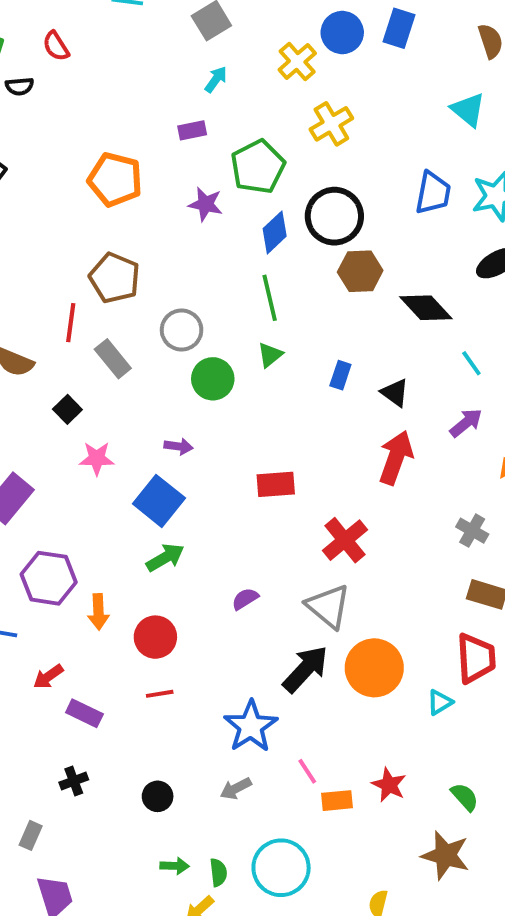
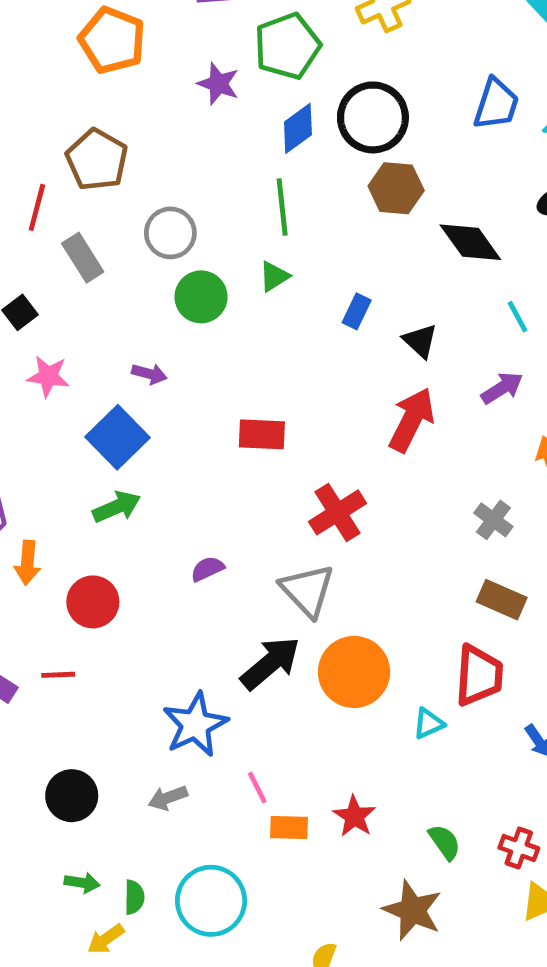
red line: (160, 694) -> (58, 675), moved
black circle: (158, 796) -> (72, 796), size x1.4

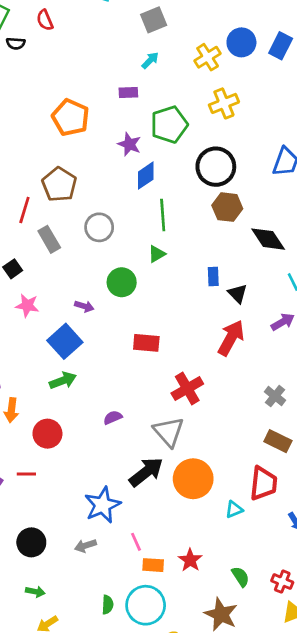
blue diamond: (298, 128) -> (146, 176), moved
green circle: (201, 297) -> (122, 282), moved
blue rectangle: (357, 311) -> (213, 277), moved, turned -30
green semicircle: (134, 897) -> (108, 605), moved
cyan circle: (211, 901) -> (146, 605), moved

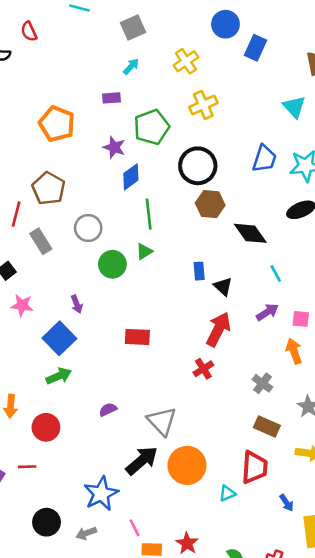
blue circle: (241, 42) -> (225, 24), moved
green circle: (122, 282) -> (112, 264), moved
purple arrow: (84, 306) -> (77, 304), turned 54
red cross: (187, 389) -> (203, 369), moved, size x0.7
black circle: (31, 542) -> (47, 522), moved

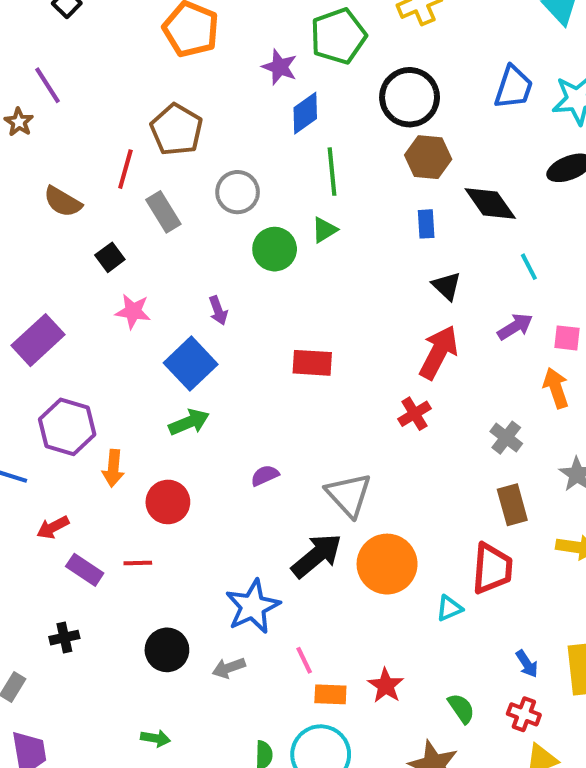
blue rectangle: (199, 271) -> (426, 224), moved
brown rectangle: (267, 426) -> (512, 505), turned 50
blue arrow: (287, 503) -> (527, 664), moved

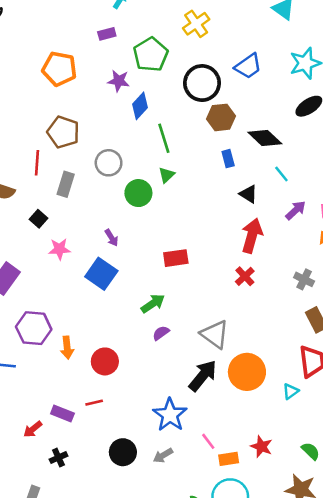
blue trapezoid: (513, 87) -> (248, 66), moved, turned 48
gray rectangle: (163, 212) -> (66, 184), turned 60
cyan line: (529, 267) -> (281, 174), moved
green arrow: (189, 422) -> (153, 303), moved
red arrow: (53, 527) -> (33, 429), moved

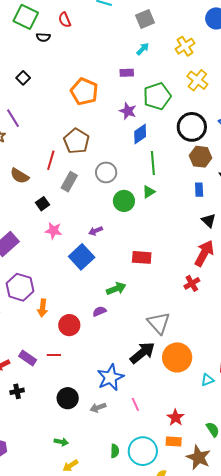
yellow cross: (196, 24) -> (197, 80), turned -30
purple arrow: (112, 238) -> (96, 231), turned 88
purple semicircle: (161, 333) -> (99, 311), moved
orange rectangle: (229, 459) -> (174, 441), moved

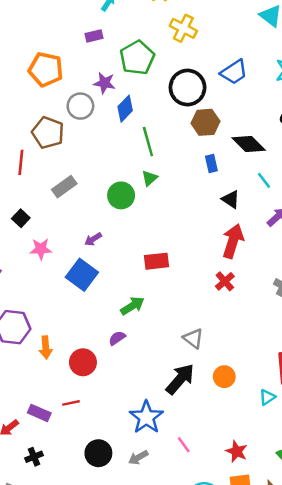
gray circle: (106, 172) -> (80, 106), moved
gray rectangle: (69, 182) -> (64, 187), moved, turned 36
gray triangle: (159, 323) -> (193, 338), size x0.7
orange circle: (177, 357) -> (224, 377), size x0.6

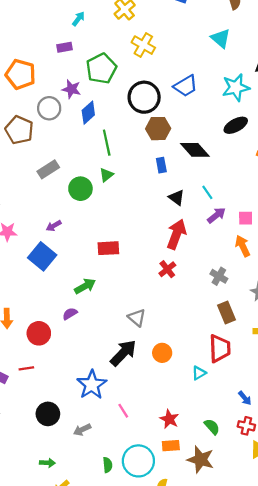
cyan line: (264, 180) -> (207, 192), moved
gray rectangle: (64, 187) -> (48, 169), moved
gray arrow: (138, 458) -> (82, 430), moved

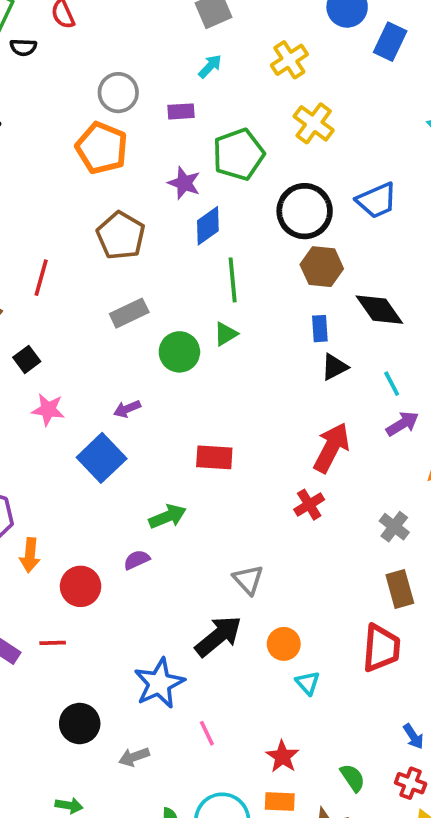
gray circle: (49, 108) -> (118, 93), moved
brown pentagon: (19, 130) -> (121, 236), moved
black triangle: (177, 198) -> (334, 367), moved, turned 49
cyan triangle: (199, 373) -> (308, 683), moved, turned -48

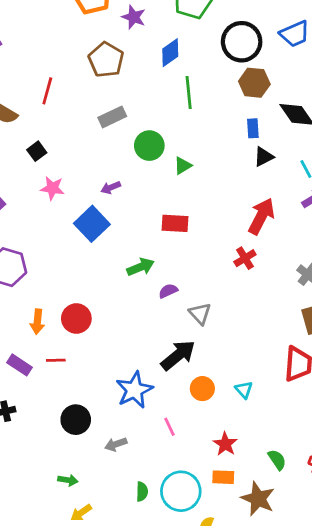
purple star: (184, 183) -> (134, 17), moved
green triangle: (226, 334) -> (183, 166), moved
orange arrow: (30, 555) -> (37, 322), moved
purple semicircle: (137, 560) -> (168, 291), moved
orange circle: (284, 644) -> (202, 389), moved

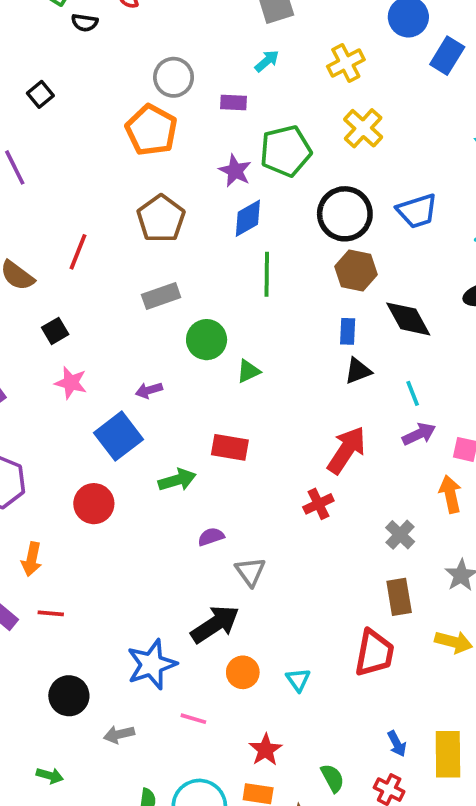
purple star: (134, 17) -> (235, 171), moved
green arrow: (140, 267) -> (177, 480), moved
red circle: (76, 318) -> (94, 504), moved
pink line: (170, 427) -> (193, 719), turned -54

